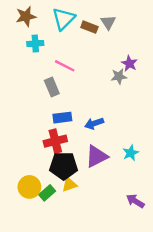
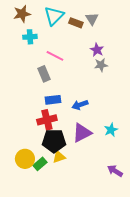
purple star: (129, 63) -> (97, 50), moved

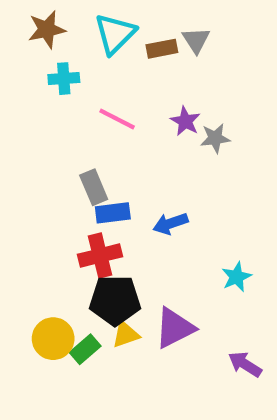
brown rectangle: (76, 23) -> (162, 49), turned -32
purple star: (97, 50) -> (185, 121), moved
gray rectangle: (44, 74) -> (94, 187), moved
purple triangle: (82, 133) -> (175, 328), moved

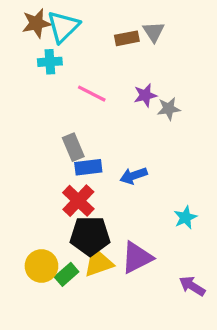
cyan triangle: (115, 34) -> (63, 27), moved
purple star: (185, 121) -> (145, 95), turned 30
red cross: (100, 255) -> (78, 201), turned -32
yellow triangle: (126, 334) -> (98, 263), size x1.4

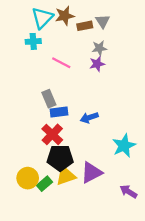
brown star: (36, 23) -> (65, 16), moved
gray star: (169, 109) -> (99, 48), moved
cyan star: (185, 217) -> (124, 146), size x1.5

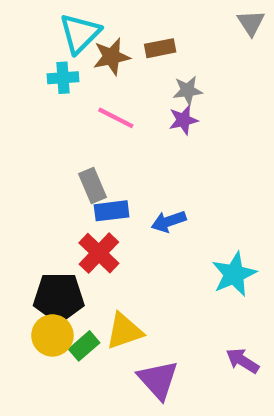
brown star: (65, 16) -> (112, 57), moved
gray triangle: (103, 21) -> (251, 23), moved
black pentagon: (60, 158) -> (59, 297), moved
purple triangle: (91, 172) -> (158, 380), moved, turned -45

